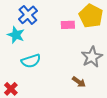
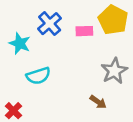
blue cross: (28, 15) -> (50, 24), moved

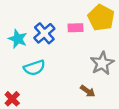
blue cross: (50, 24) -> (44, 33), moved

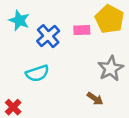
cyan star: (18, 39) -> (19, 20), moved

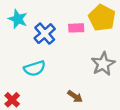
brown arrow: (95, 99) -> (75, 96), moved

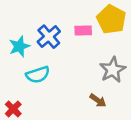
cyan star: (18, 19) -> (19, 46), moved, turned 30
brown arrow: (75, 96) -> (98, 100), moved

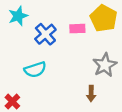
cyan star: (19, 46) -> (18, 16), moved
brown arrow: (98, 100) -> (91, 94), turned 56

